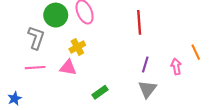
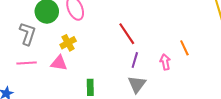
red line: (139, 22) -> (127, 34), moved, turned -30
green rectangle: (100, 92) -> (90, 87), turned -56

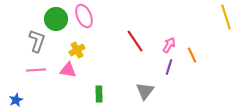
purple line: (135, 60) -> (169, 67), moved
pink arrow: (165, 62) -> (169, 45), moved, turned 42

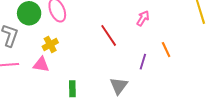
pink arrow: (169, 45) -> (143, 18), moved

